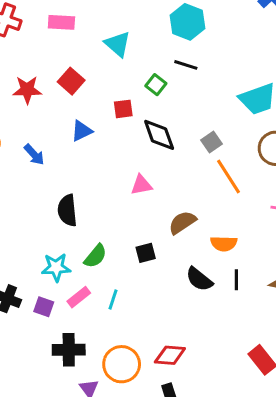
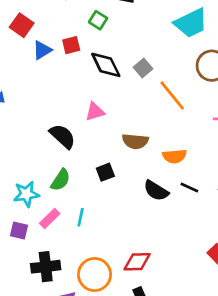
blue triangle: (82, 131) -> (42, 50), moved
gray square: (211, 142) -> (143, 68), moved
black semicircle: (67, 210) -> (62, 136), moved, turned 144
brown semicircle: (182, 222) -> (135, 141), turned -135
black line: (236, 280) -> (189, 188), turned -60

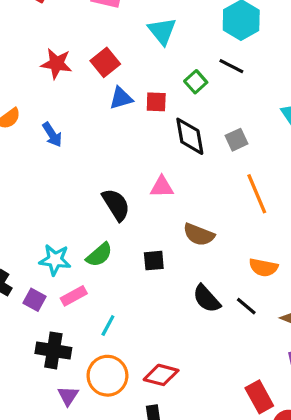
gray square: (143, 68) -> (237, 140), moved
orange semicircle: (174, 156) -> (263, 267), moved
cyan line: (81, 217) -> (108, 325), moved

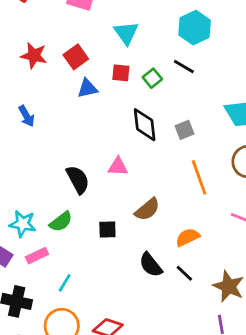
red square: (156, 102) -> (121, 73), moved
brown semicircle: (199, 235) -> (147, 209), turned -64
orange semicircle: (263, 267) -> (188, 237), moved, turned 140

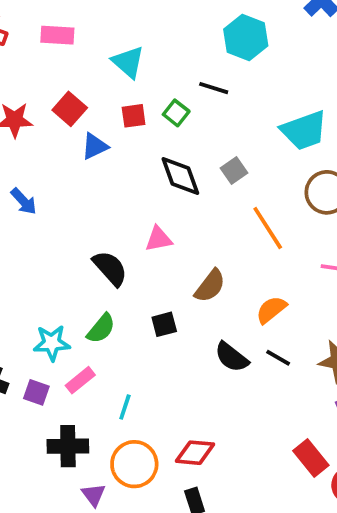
cyan hexagon: (195, 28) -> (246, 38), moved

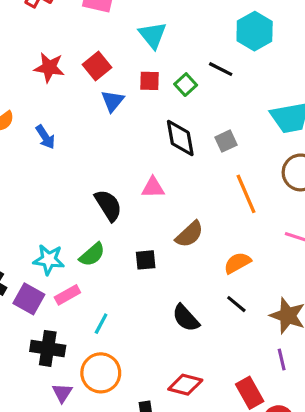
blue triangle: (95, 146) -> (113, 101), turned -35
black semicircle: (232, 357) -> (186, 318), moved
purple square: (36, 392) -> (29, 299), size x1.4
red diamond: (195, 453) -> (185, 385), moved

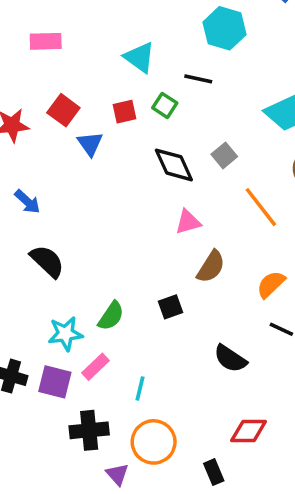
cyan triangle: (153, 35) -> (139, 57), moved
pink triangle: (153, 188) -> (188, 222), moved
black semicircle: (108, 205) -> (47, 261), moved

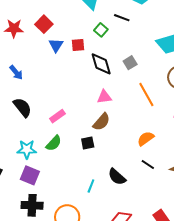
red square: (125, 112) -> (78, 45), moved
brown semicircle: (211, 267) -> (102, 122), moved
pink rectangle: (96, 367) -> (57, 116), moved
purple square: (55, 382) -> (30, 175), moved
cyan line: (140, 389) -> (91, 186), moved

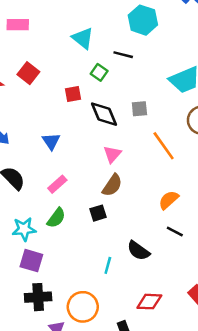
blue triangle: (56, 45) -> (51, 141), moved
gray square: (130, 63) -> (139, 109), turned 32
pink triangle: (104, 97) -> (112, 154), turned -35

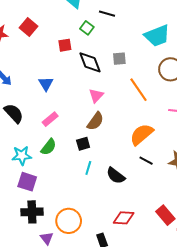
orange semicircle: (169, 200) -> (142, 134), size x1.4
cyan line: (108, 265) -> (88, 168), moved

